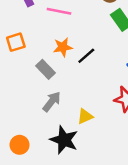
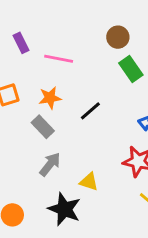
orange star: (63, 47) -> (50, 98), moved
yellow triangle: (85, 116) -> (89, 182), turned 42

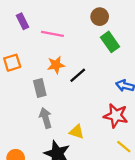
orange star: (50, 98) -> (56, 65), moved
gray rectangle: (43, 127) -> (40, 88), turned 30
gray arrow: (50, 164) -> (46, 118), turned -54

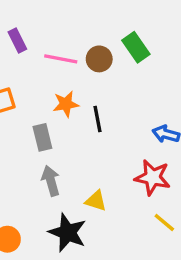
brown circle: (100, 17) -> (99, 59), moved
green rectangle: (110, 42) -> (136, 47), moved
black line: (78, 75) -> (98, 119), turned -60

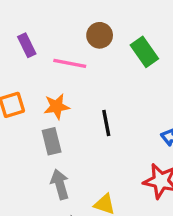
brown circle: (99, 59) -> (100, 35), moved
orange star: (66, 104) -> (57, 106), moved

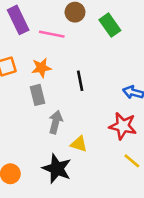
purple rectangle: (27, 45) -> (18, 20), size x1.5
gray arrow: (60, 184) -> (56, 122), moved, turned 30

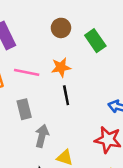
pink line: (52, 34) -> (27, 72), moved
orange star: (41, 68) -> (61, 67), moved

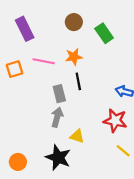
gray rectangle: (24, 109) -> (59, 94), moved

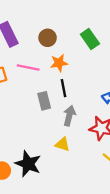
brown circle: (74, 22) -> (48, 38), moved
gray arrow: (57, 117) -> (69, 116), moved
black star: (58, 157) -> (28, 164), moved

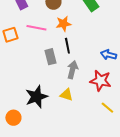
black star: (28, 164) -> (36, 97), moved, turned 30

